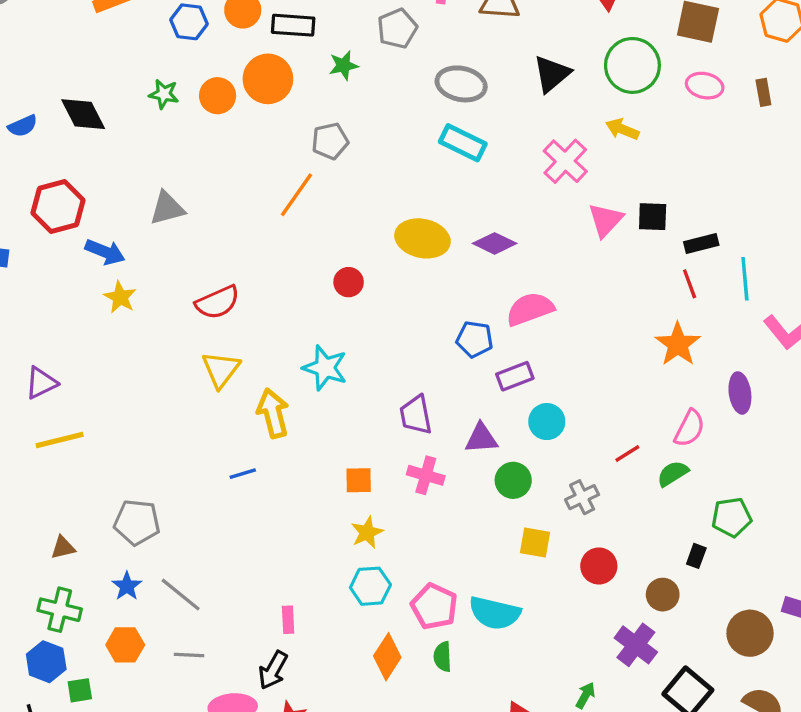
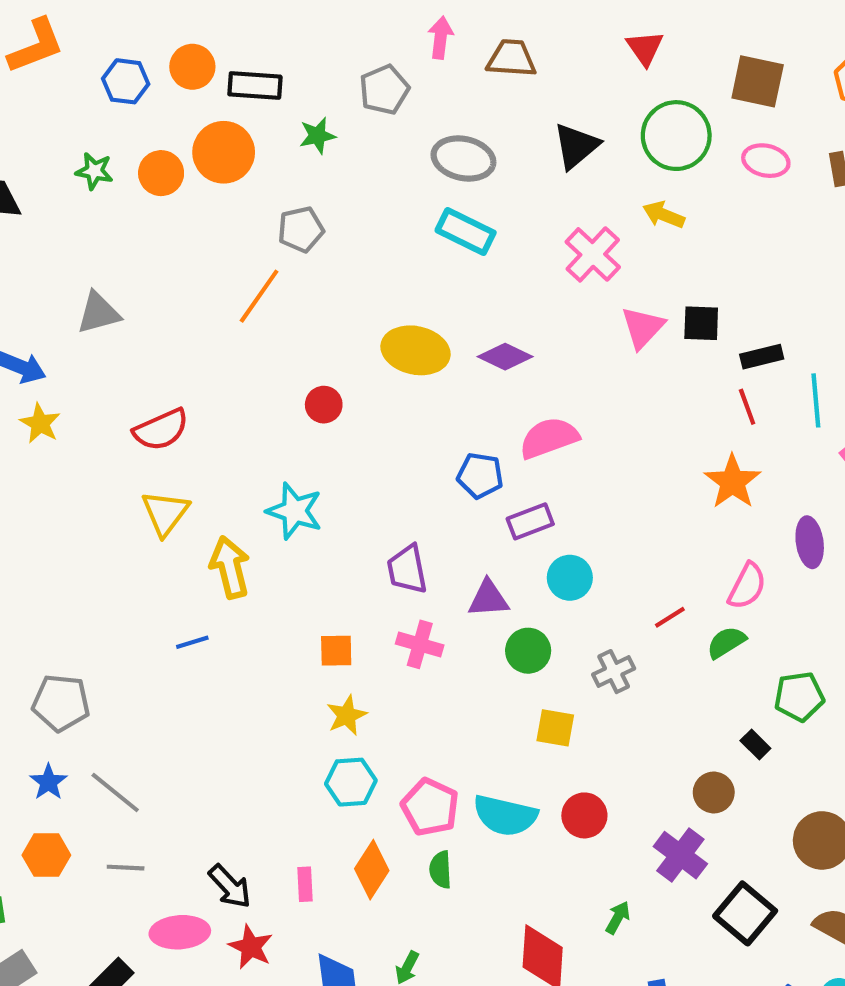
black rectangle: (696, 556) -> (755, 745), turned -65
red circle: (599, 566) -> (584, 815), moved
pink rectangle: (288, 620) -> (305, 884), moved
black arrow: (273, 670) -> (230, 886), turned -72

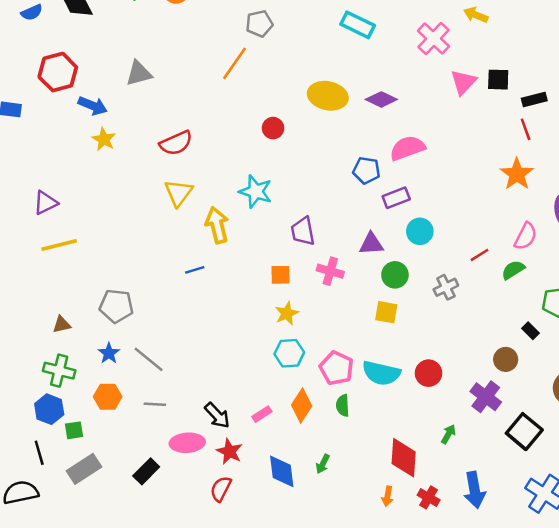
purple trapezoid: (407, 569) -> (303, 231), moved
yellow square: (555, 728) -> (386, 312), moved
pink rectangle: (305, 884) -> (262, 414), turned 60

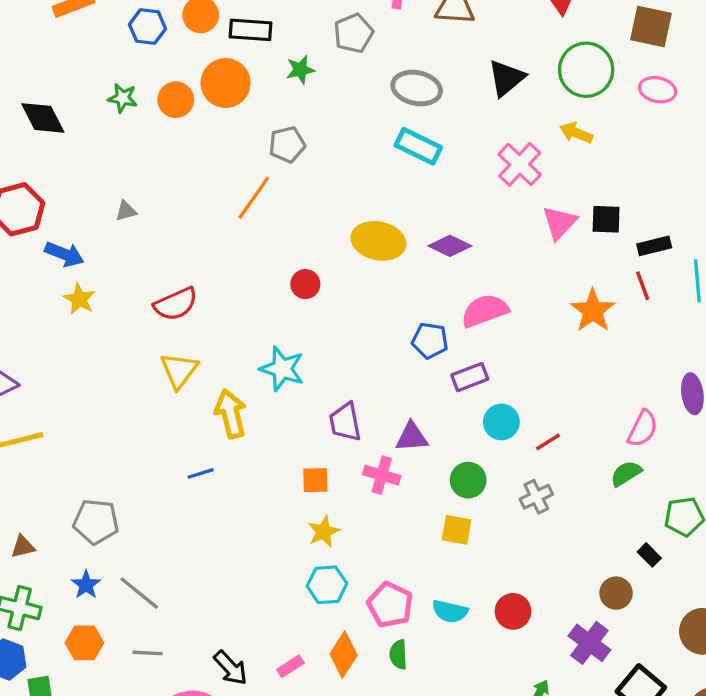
gray triangle: (139, 73) -> (126, 211), size x0.6
orange star: (517, 174) -> (593, 311), moved
purple triangle: (371, 244) -> (412, 437), moved
red line: (480, 255) -> (548, 442), moved
cyan semicircle: (381, 373) -> (450, 611), size x0.7

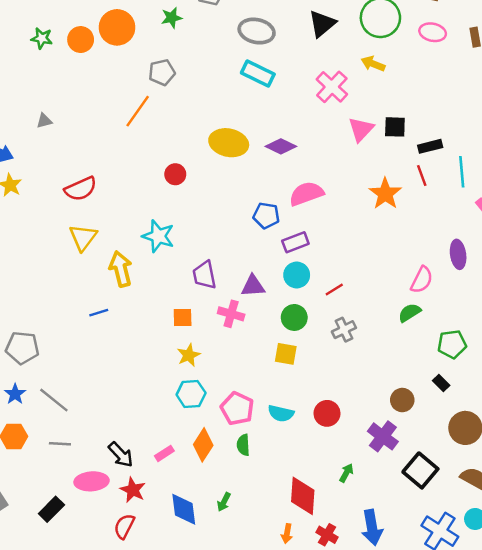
cyan circle: (501, 422) -> (297, 275), moved
red line: (548, 442) -> (334, 290), moved
black rectangle: (649, 555) -> (441, 383), moved

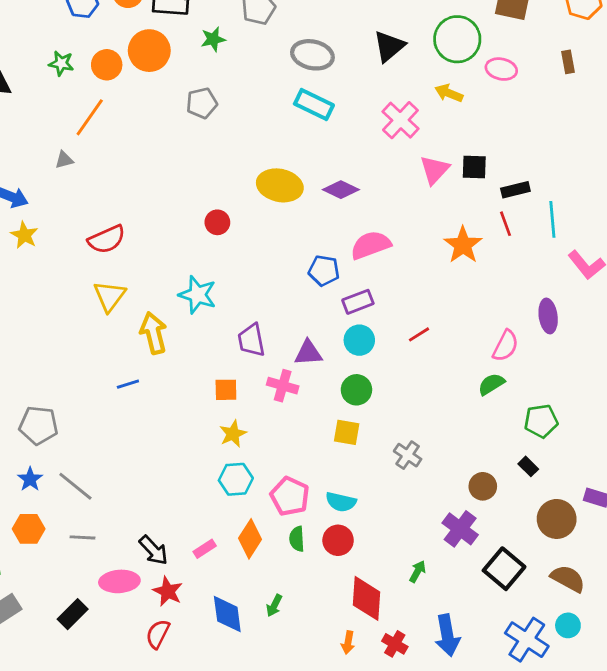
pink ellipse: (433, 32) -> (501, 69), moved
orange line: (138, 111) -> (90, 117), moved
red line: (334, 290) -> (419, 334), moved
gray cross: (344, 330) -> (408, 455), moved, turned -30
red circle: (327, 413) -> (338, 540), moved

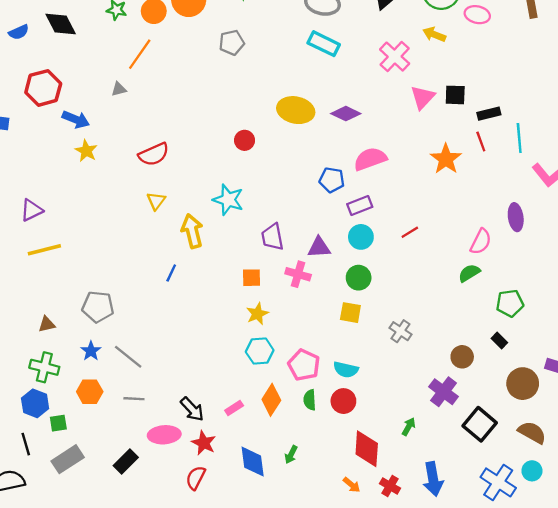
yellow triangle: (110, 296) -> (156, 201), size x0.7
blue line: (128, 384) -> (171, 273), turned -48
orange arrow: (348, 642) -> (352, 485), turned -60

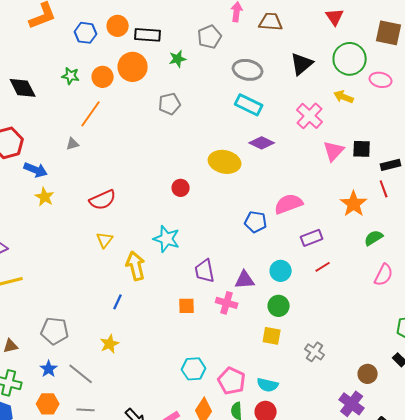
purple diamond: (346, 114) -> (262, 143), moved
purple rectangle: (360, 206) -> (312, 238), moved
green semicircle: (469, 273) -> (374, 238), moved
yellow star: (257, 314) -> (110, 344), moved

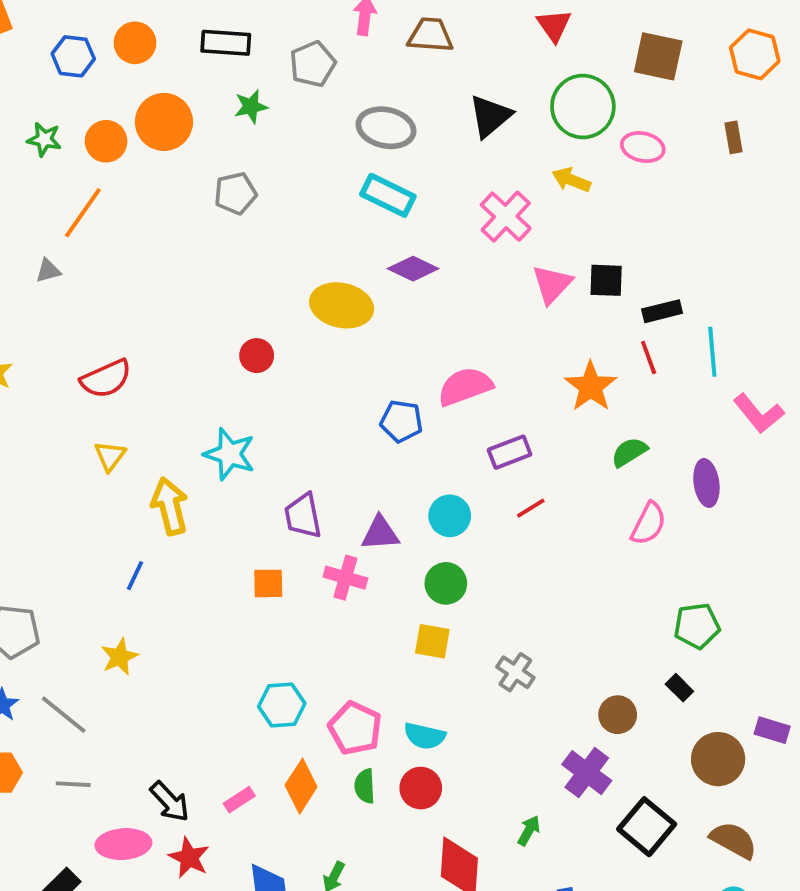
black rectangle: (148, 35) -> (226, 43), moved

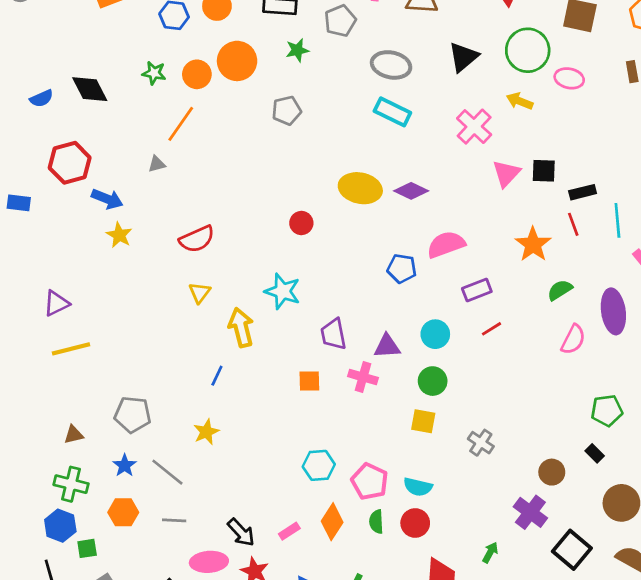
purple diamond: (413, 269) -> (411, 191), moved
purple ellipse: (706, 483) -> (613, 311), size x1.4

